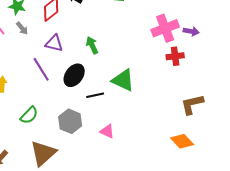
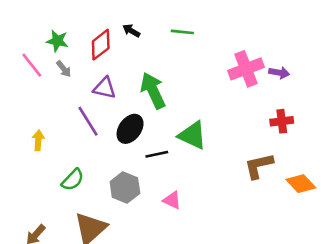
green arrow: (92, 45) -> (153, 91), size x1.6
red cross: (175, 56) -> (282, 121), moved
brown L-shape: (192, 104) -> (259, 166), moved
orange diamond: (182, 141) -> (301, 184), moved

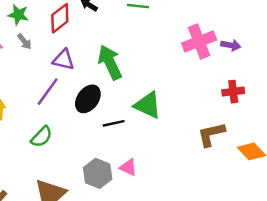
purple line: (88, 121) -> (48, 92), turned 68
green semicircle: (73, 180) -> (41, 137), moved
gray hexagon: (125, 187) -> (98, 173), moved

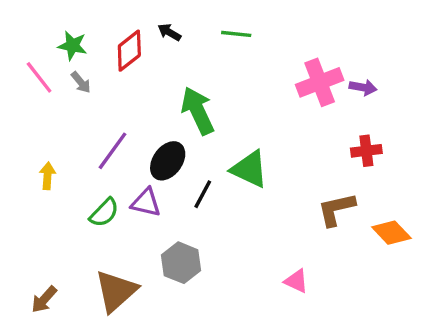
purple triangle: (63, 60) -> (146, 203), moved
black line: (114, 123) -> (203, 194), turned -50
pink triangle: (128, 167) -> (296, 281), moved

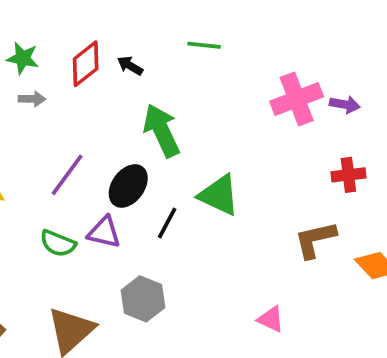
black arrow: (169, 32) -> (130, 66), moved
gray arrow: (81, 82) -> (32, 99), turned -50
green semicircle: (104, 213) -> (58, 243), turned 68

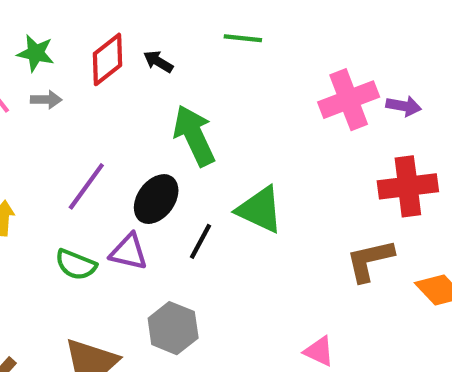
red cross: (348, 175) -> (408, 186), size x1.5

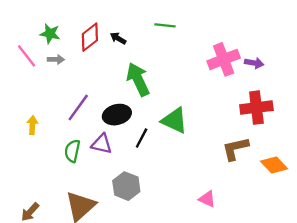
black ellipse: (156, 199) -> (117, 115), turned 40
green semicircle: (76, 265) -> (72, 151), turned 80

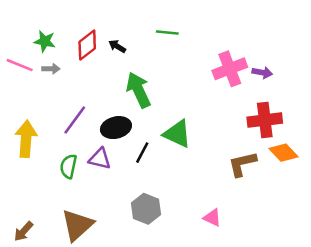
pink line: (27, 56) -> (20, 65), turned -30
yellow arrow: (32, 125) -> (26, 139), size x1.8
orange diamond: (274, 165) -> (284, 153), moved
gray hexagon: (126, 186) -> (146, 209), moved

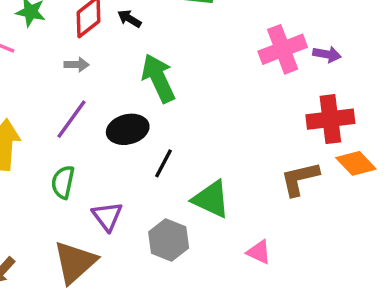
gray arrow: (51, 69) -> (77, 65), moved
green triangle: (177, 134) -> (211, 199), moved
purple triangle: (100, 159) -> (107, 216), moved, turned 40

